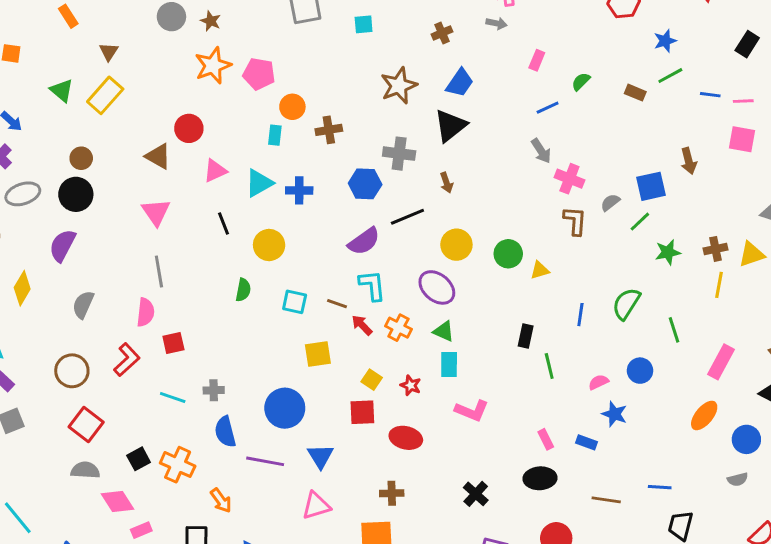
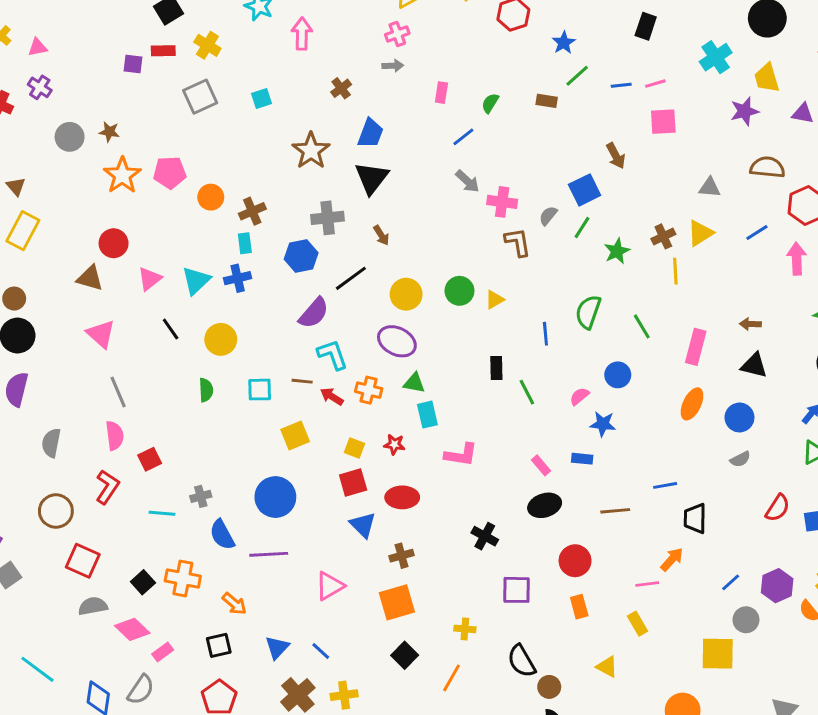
cyan rectangle: (275, 135) -> (245, 243), moved
blue triangle: (320, 456) -> (363, 525), moved

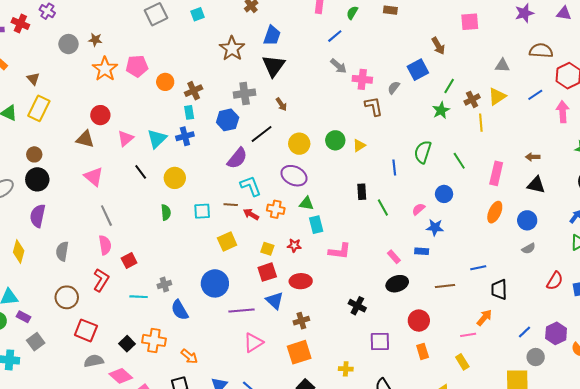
green line: (582, 227) -> (449, 86), moved
purple line: (269, 554) -> (241, 311), moved

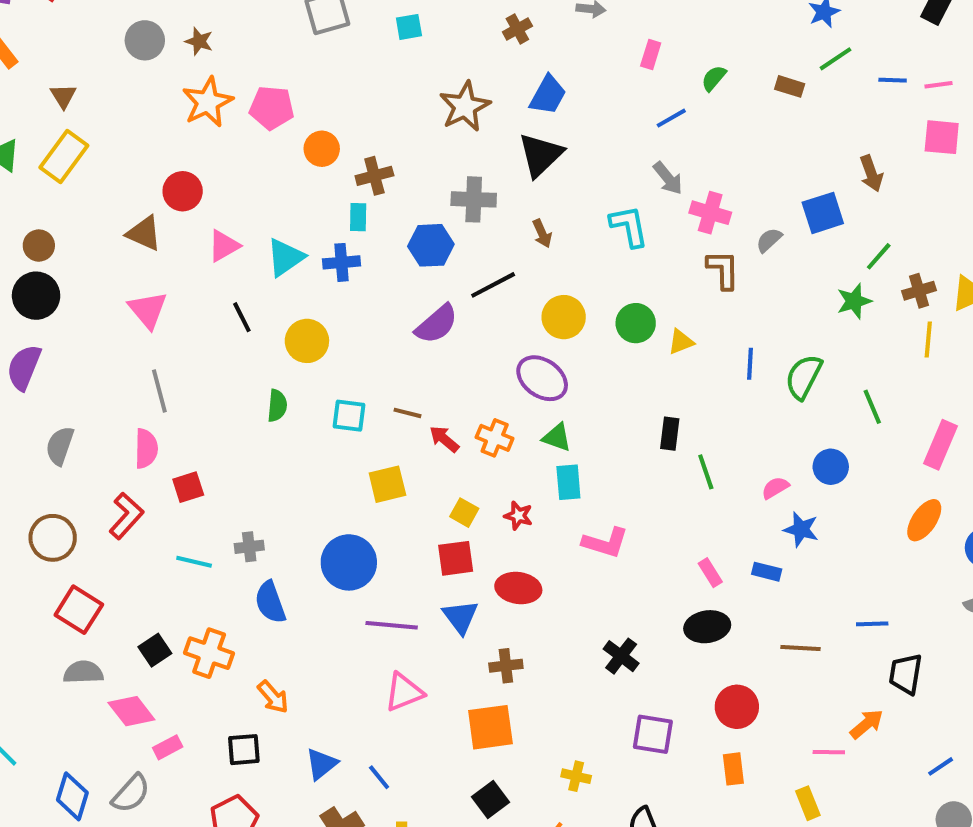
blue line: (394, 168) -> (750, 364), moved
cyan L-shape: (251, 186) -> (629, 226), moved

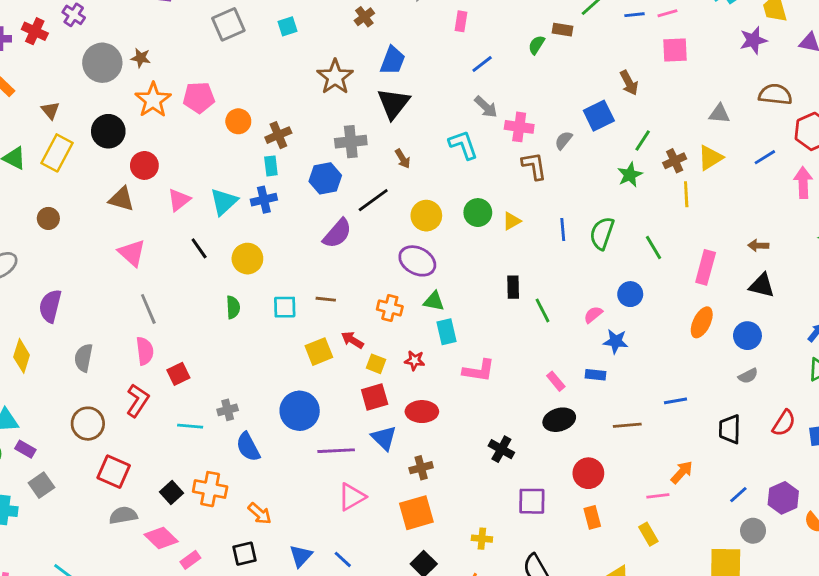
gray circle: (145, 40) -> (102, 63), size x1.4
green semicircle: (714, 78) -> (537, 45), moved
black circle: (36, 296) -> (108, 131), moved
red arrow: (444, 439) -> (352, 340), moved
black trapezoid: (906, 674) -> (730, 429), moved

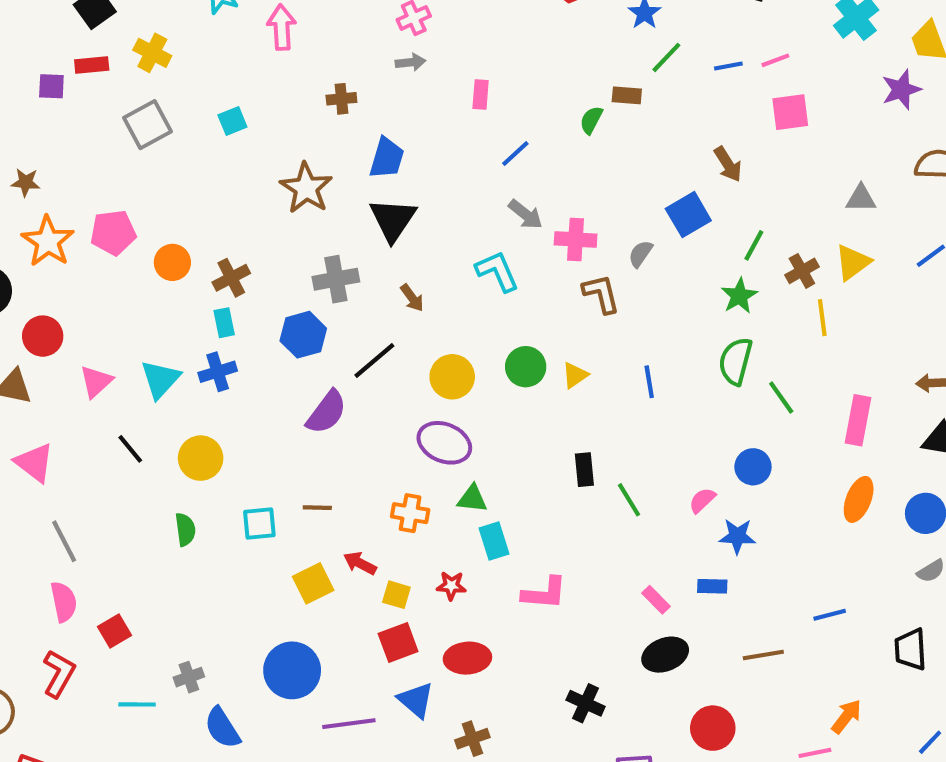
brown cross: (364, 17) -> (341, 99), turned 36
green semicircle: (602, 233) -> (736, 361), moved

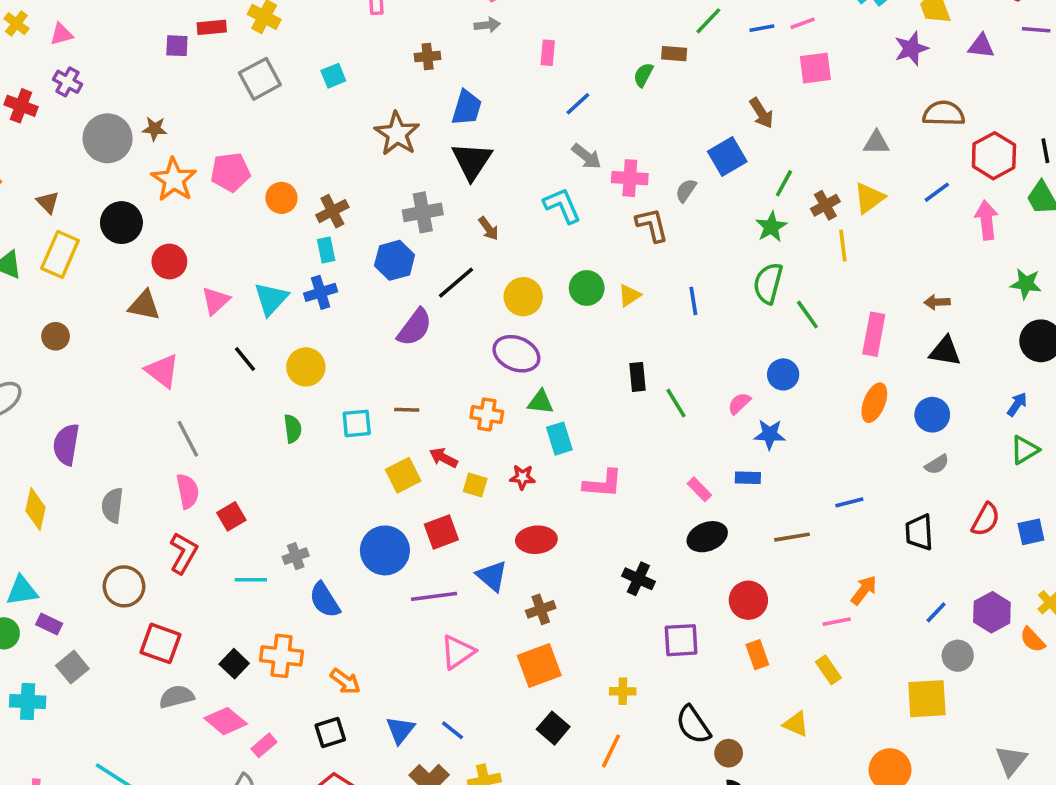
red square: (398, 642) -> (441, 532), moved

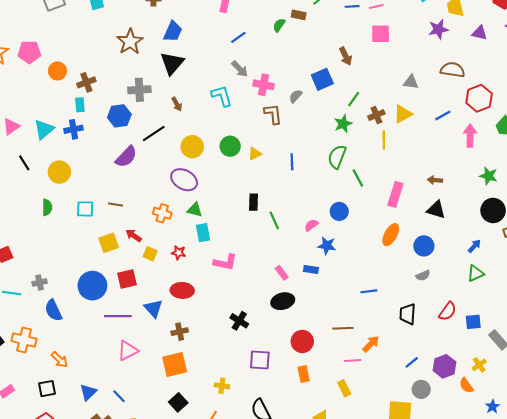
brown line: (792, 537) -> (343, 328), moved

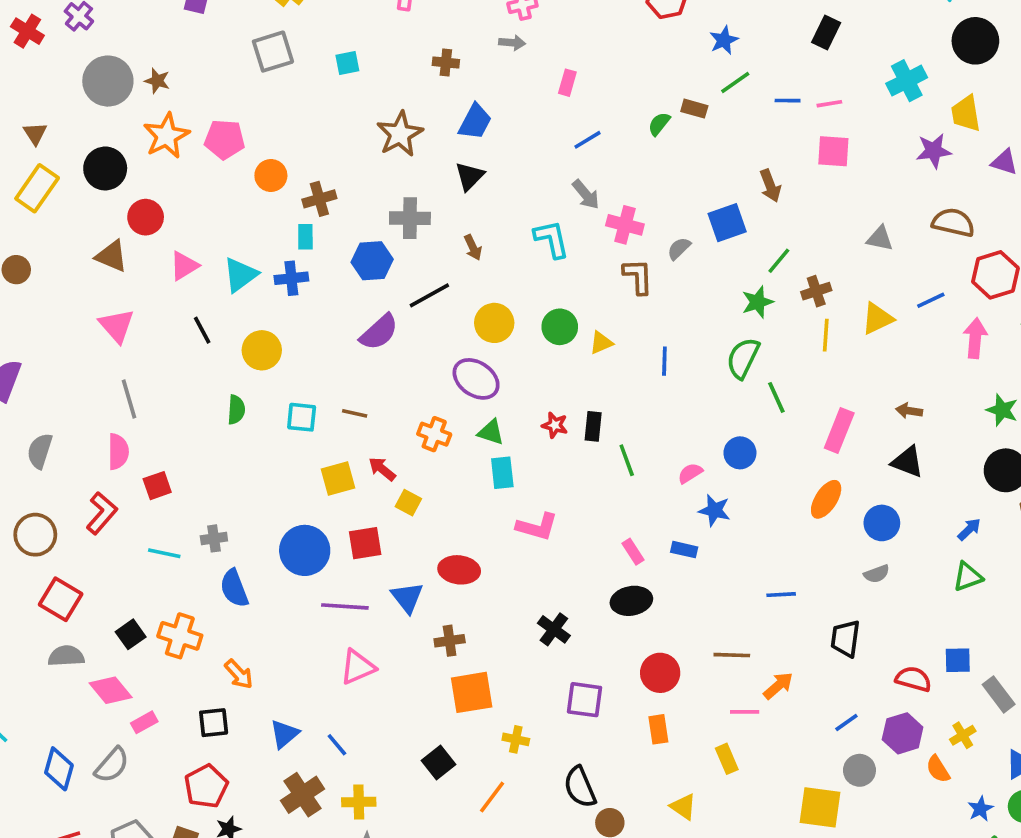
black triangle: (172, 63) -> (470, 176), size x0.7
yellow triangle: (403, 114) -> (877, 319), moved
red star: (179, 253) -> (555, 425), moved
red semicircle: (448, 311) -> (913, 679), moved, turned -114
orange square: (175, 365) -> (472, 692), moved

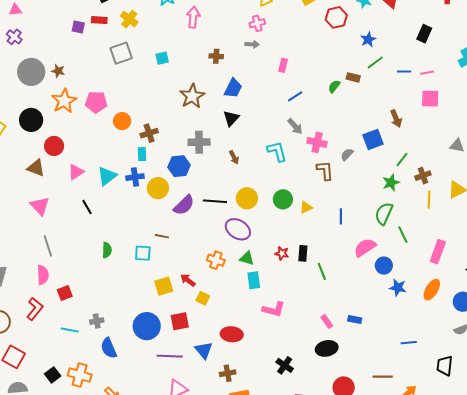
black line: (429, 295) -> (215, 201), moved, turned 35
yellow circle: (262, 350) -> (158, 188), moved
brown line: (355, 413) -> (162, 236), moved
pink semicircle: (690, 473) -> (365, 247), moved, size x1.6
blue star: (714, 510) -> (398, 288), moved

